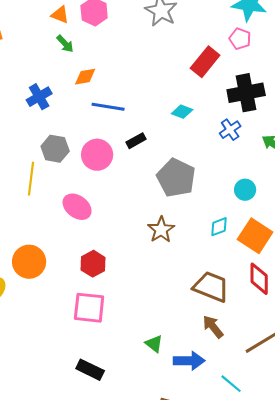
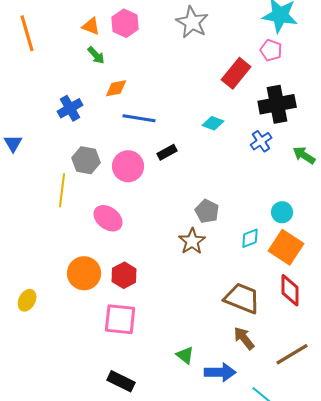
gray pentagon: (176, 178) -> (207, 211), moved, size x0.6
cyan circle: (245, 190) -> (282, 212), moved
orange circle: (29, 262) -> (84, 273), moved

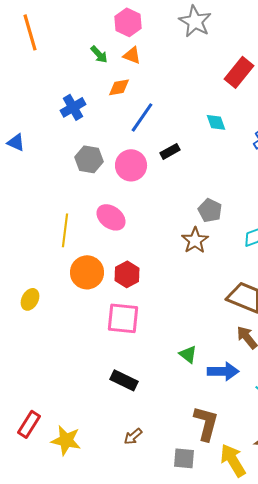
orange triangle: (91, 26) -> (132, 55), moved
blue line: (139, 118) -> (142, 117), turned -64
cyan diamond: (213, 123) -> (216, 122), turned 50
blue triangle: (13, 143) -> (16, 142), turned -36
yellow line: (62, 190) -> (65, 230), moved

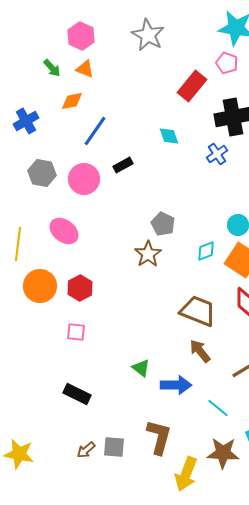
pink square: (123, 318) -> (76, 332), size x0.6
gray square: (184, 458) -> (114, 447), moved
yellow arrow: (233, 460) -> (186, 474), turned -128

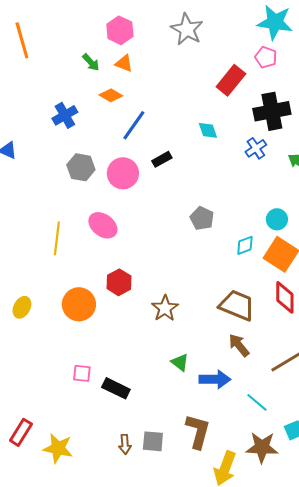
orange diamond: (72, 101) -> (111, 95), turned 40
brown star: (148, 254) -> (165, 308), moved
orange circle: (40, 286) -> (79, 304), moved
pink square: (76, 332) -> (82, 373), moved
brown arrow: (86, 450) -> (125, 444), turned -54

